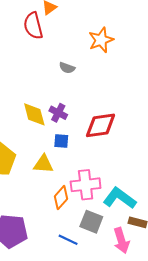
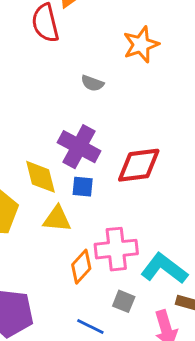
purple cross: (58, 113) -> (79, 147), size x1.6
yellow diamond: (34, 114) -> (41, 177), moved
gray square: (91, 222) -> (124, 301), size x0.7

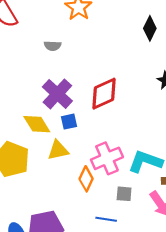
purple cross: (79, 147) -> (57, 94), turned 32

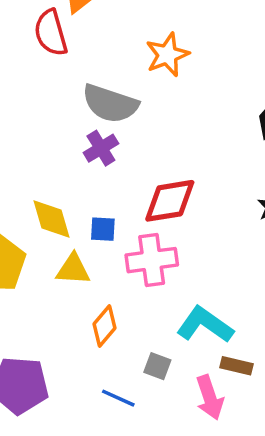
gray semicircle: (53, 46) -> (110, 104), size x2.0
purple cross: (57, 94) -> (101, 148), moved, size x0.7
pink cross: (107, 158) -> (152, 260), moved

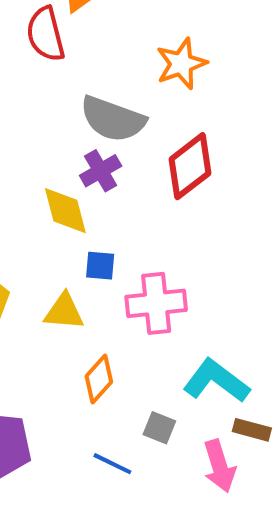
red diamond: (170, 201) -> (190, 166), moved, turned -30
yellow diamond: (51, 219) -> (65, 211), moved

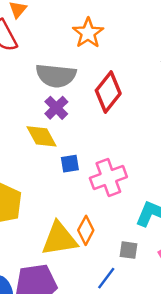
yellow triangle: (64, 312) -> (59, 239), moved, size x1.5
blue line: (112, 464) -> (106, 278), turned -65

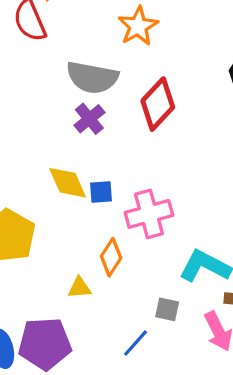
yellow diamond: (41, 136) -> (68, 183), moved
orange diamond: (86, 230) -> (111, 257), moved
yellow triangle: (59, 239) -> (79, 288), size x0.5

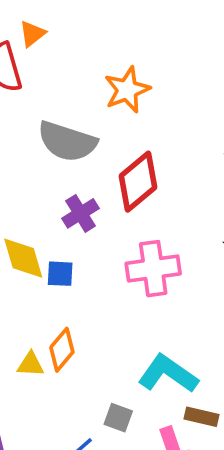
purple cross: (89, 119) -> (80, 213), moved
pink cross: (149, 214) -> (153, 269), moved
yellow triangle: (79, 288) -> (31, 364), moved

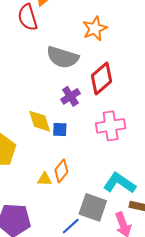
gray square: (118, 418) -> (93, 207), size x1.8

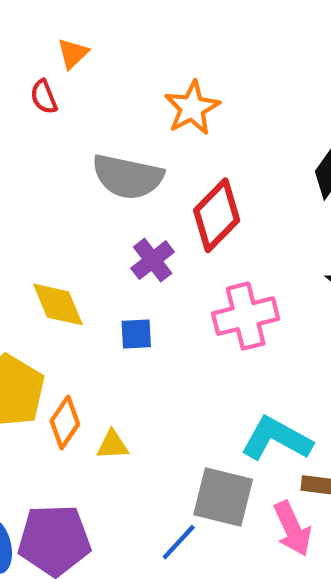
red semicircle: (28, 17) -> (44, 97), size x0.6
yellow diamond: (40, 121) -> (58, 304), moved
orange diamond: (61, 171) -> (65, 422), moved

